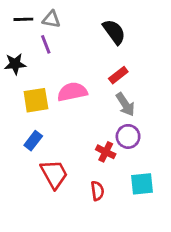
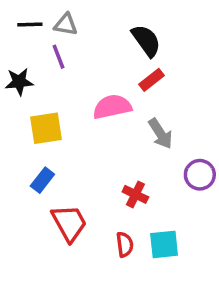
red rectangle: (118, 75) -> (152, 80), moved
pink semicircle: (72, 92) -> (112, 107), moved
purple circle: (128, 136) -> (200, 175), moved
cyan square: (142, 184) -> (164, 244), moved

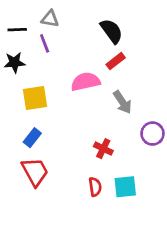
black line: (30, 24) -> (17, 30), moved
red trapezoid: (69, 223) -> (35, 172), moved

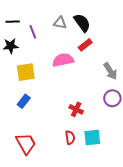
gray triangle: (50, 19) -> (60, 23), moved
gray arrow: (122, 102) -> (110, 71), moved
red trapezoid: (35, 172) -> (26, 144), moved

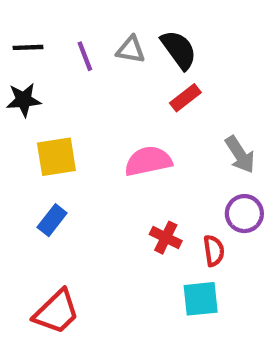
purple line: (33, 32) -> (85, 56), moved
pink semicircle: (63, 60) -> (148, 161), moved
red semicircle: (70, 138) -> (214, 251), moved
red trapezoid: (26, 144) -> (56, 312), turned 75

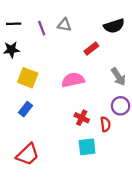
black semicircle: (179, 50) -> (114, 26), moved, turned 108
yellow square: (56, 157) -> (28, 78), turned 30
cyan square: (201, 299) -> (87, 147), moved

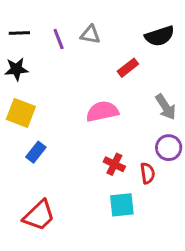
yellow square: (28, 78) -> (21, 113), moved

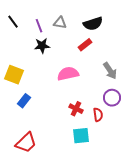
black line: (19, 33) -> (13, 22), turned 56
black semicircle: (160, 36) -> (93, 24), moved
black star: (16, 69) -> (42, 46), moved

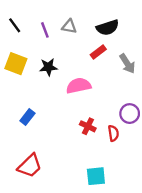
black star: (42, 46) -> (48, 67), moved
gray arrow: (110, 71) -> (127, 64), moved
yellow square: (14, 75) -> (16, 64), moved
cyan square: (81, 136) -> (96, 176), moved

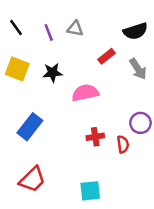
black semicircle: (108, 28) -> (135, 31), moved
blue rectangle: (27, 117) -> (30, 127), size x1.5
red cross: (88, 126) -> (95, 137), turned -35
cyan square: (96, 176) -> (90, 191), moved

